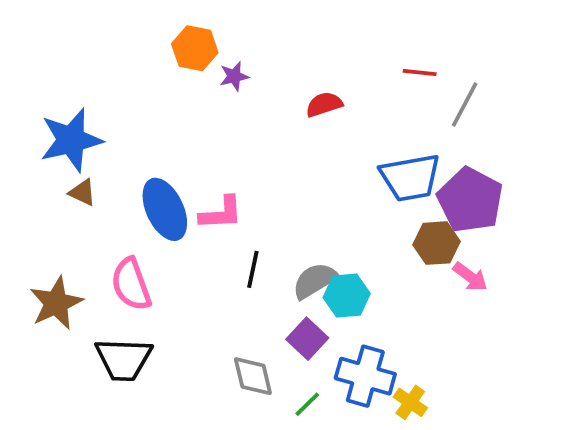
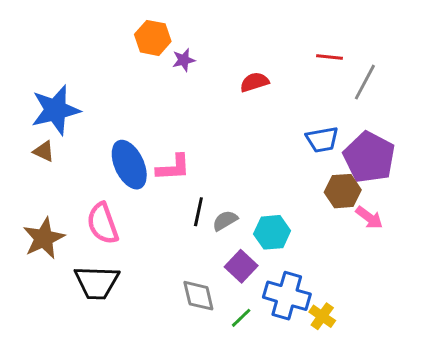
blue trapezoid: (410, 178) -> (322, 140), size x0.7
brown triangle: (82, 193) -> (44, 151), moved
gray semicircle: (315, 281) -> (225, 221), moved, size x0.7

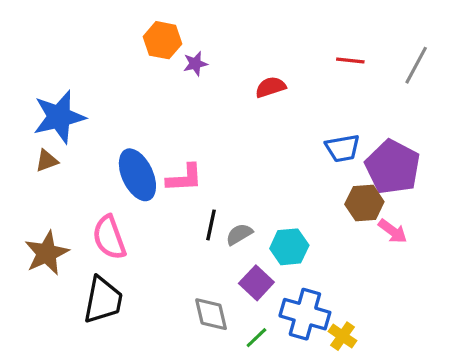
gray line: (365, 82) -> (416, 65), moved
brown triangle: (44, 151) -> (47, 161), turned -45
black trapezoid: (97, 282) -> (103, 300), turned -81

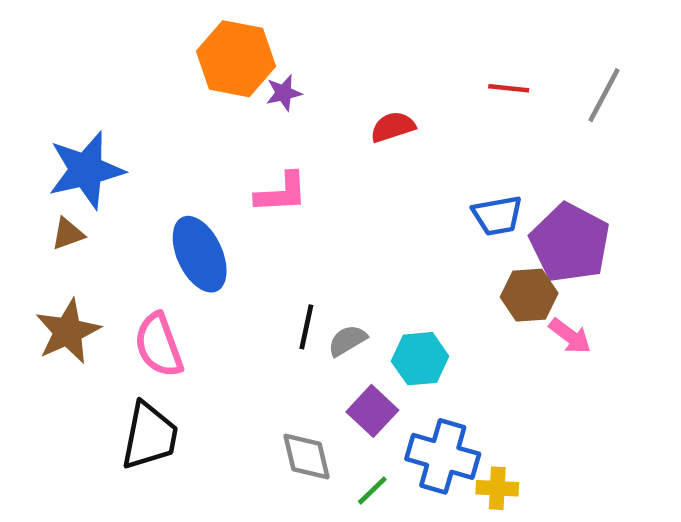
orange hexagon: (162, 40) -> (236, 59), size x1.4
pink L-shape: (184, 178) -> (281, 193), moved
brown star: (47, 253) -> (68, 331), moved
yellow cross: (343, 336) -> (497, 488), turned -32

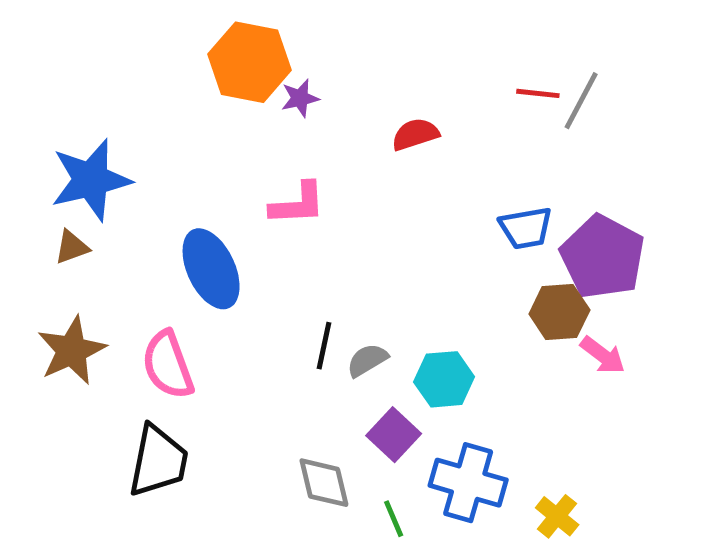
gray line: (604, 95) -> (581, 101), moved
yellow cross: (497, 488) -> (557, 516), moved, turned 36
green line: (372, 491) -> (394, 519), turned -69

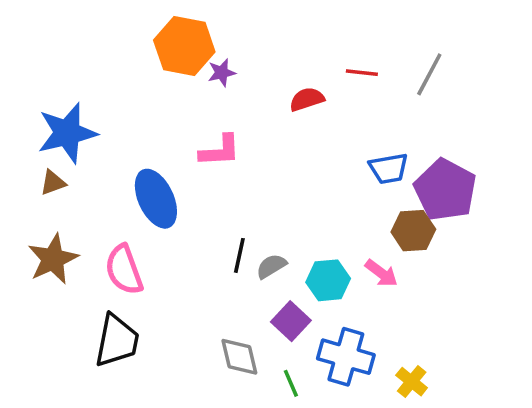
red line: (538, 93) -> (362, 73), moved
pink arrow: (603, 355) -> (381, 273), moved

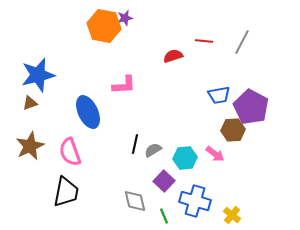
purple star: (222, 73) -> (125, 18), moved

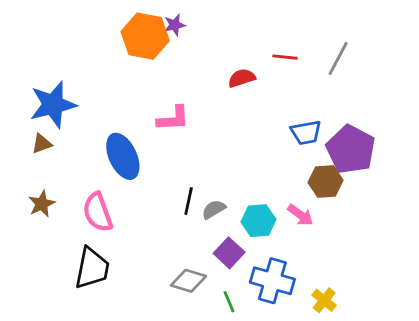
brown star: (30, 146) -> (42, 204), size x0.7
gray diamond: (135, 201) -> (189, 281), turned -60

